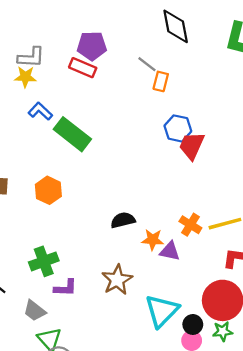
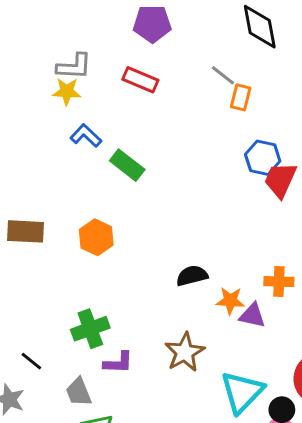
purple pentagon: (92, 46) -> (152, 24), moved
green rectangle: (72, 134) -> (127, 165), size x0.7
orange cross: (190, 225) -> (279, 282), turned -30
gray trapezoid: (35, 311) -> (79, 392), turned 30

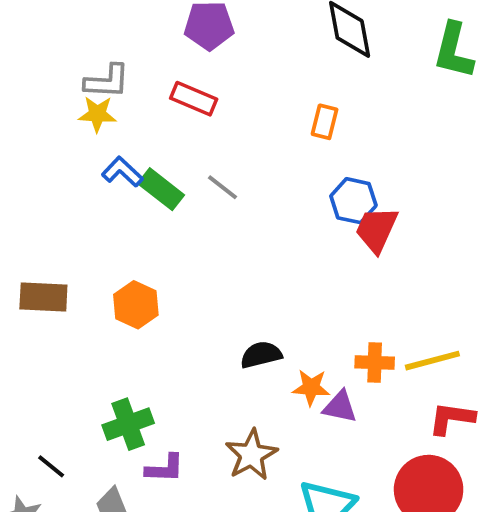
gray line: (223, 75) -> (223, 187), moved
green rectangle: (127, 165) -> (161, 189), moved

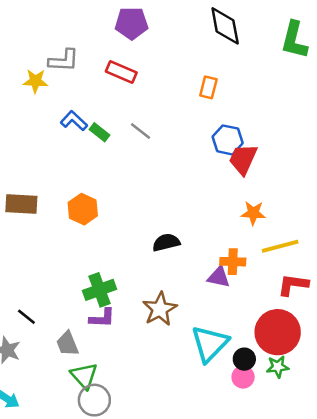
yellow star: (97, 114) -> (35, 81), moved
green rectangle: (161, 189) -> (99, 132), size x0.7
orange cross: (375, 362) -> (233, 262), moved
orange star: (311, 387) -> (253, 213), moved
green cross: (128, 424) -> (99, 290), moved

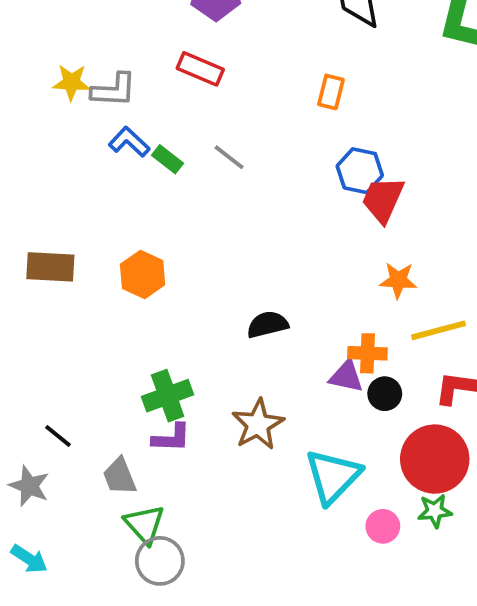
gray L-shape: (64, 60) -> (114, 90), moved
black circle: (244, 359) -> (385, 394), moved

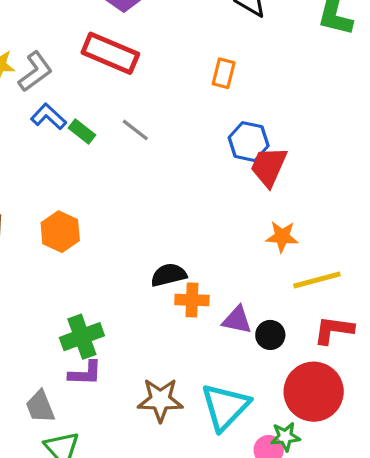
red rectangle: (200, 69) -> (110, 53), size x1.4
gray L-shape: (114, 90) -> (35, 72), turned -39
orange cross: (367, 353) -> (192, 300), moved
brown star: (258, 424) -> (160, 400), moved, turned 30
green star: (435, 511) -> (285, 437), moved

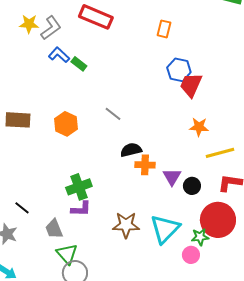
gray line: (135, 130) -> (113, 114), moved
purple triangle: (237, 320) -> (172, 177), turned 48
green star: (285, 437) -> (200, 237), moved

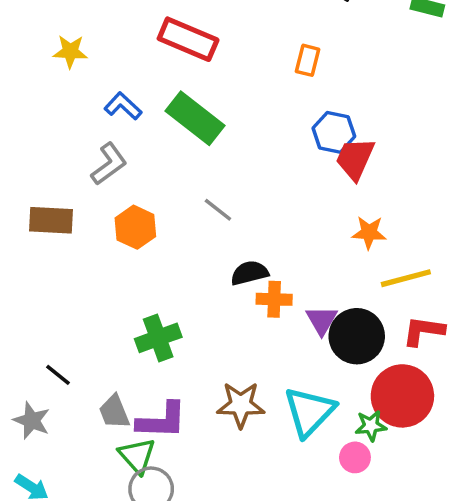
gray L-shape: (51, 28) -> (109, 164), moved
green rectangle: (79, 64) -> (195, 118), moved, size x2.0
black circle: (192, 186) -> (357, 336), size x1.8
purple L-shape: (81, 209) -> (162, 421), moved, size x1.4

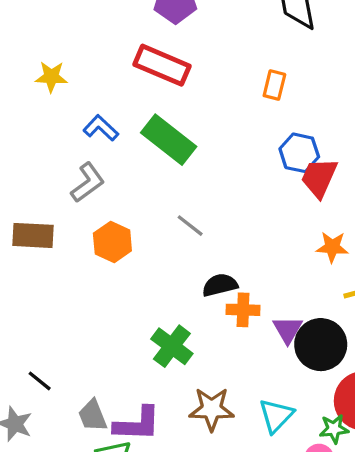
green cross: (158, 338) -> (172, 346), moved, turned -33
cyan triangle: (309, 412) -> (276, 416), size x0.7

